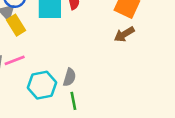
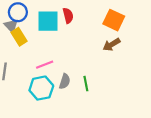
pink line: (15, 60) -> (45, 65), moved
green line: (73, 101) -> (86, 84), moved

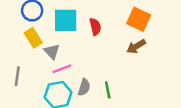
red semicircle: (68, 16) -> (95, 27), moved
gray triangle: (11, 26) -> (52, 51), moved

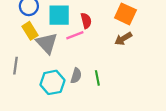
gray triangle: (52, 51) -> (47, 43), size x1.5
pink line: (62, 69) -> (75, 35), moved

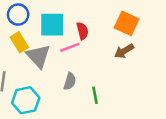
gray semicircle: (76, 76) -> (70, 81), moved
cyan hexagon: (52, 82) -> (26, 100), moved

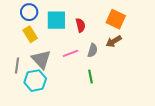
pink line: (70, 47) -> (70, 53), moved
gray triangle: (38, 56) -> (41, 59), moved
gray semicircle: (70, 81) -> (93, 50), moved

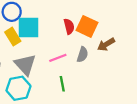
orange square: (116, 19) -> (87, 26), moved
cyan square: (56, 20) -> (29, 28), moved
green line: (91, 77) -> (62, 84), moved

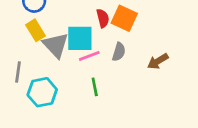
cyan square: (29, 28) -> (80, 38), moved
brown arrow: (106, 44) -> (158, 61), moved
gray triangle: (25, 65) -> (56, 45), moved

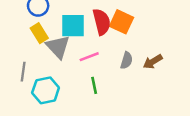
red semicircle: (103, 18) -> (102, 22), size x1.5
cyan square: (80, 38) -> (73, 26), moved
gray semicircle: (119, 52) -> (127, 60), moved

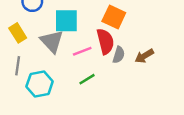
red semicircle: (102, 22) -> (105, 41), moved
yellow rectangle: (39, 33) -> (18, 33), moved
green line: (94, 85) -> (87, 79), turned 70

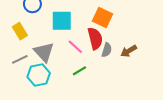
gray triangle: (52, 41) -> (44, 52), moved
pink line: (82, 51) -> (75, 47), turned 63
gray line: (18, 66) -> (20, 59), turned 56

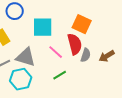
gray triangle: (44, 52) -> (26, 57), turned -30

